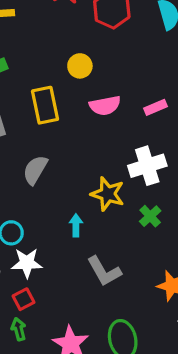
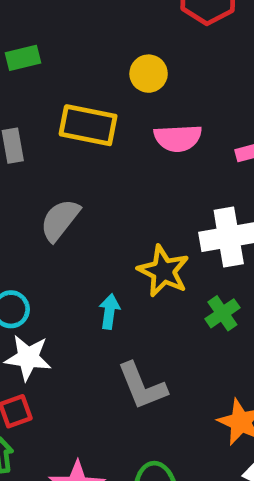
yellow rectangle: (45, 105) -> (88, 125), turned -75

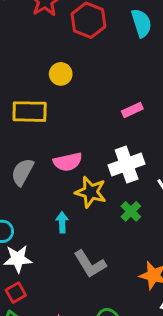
pink semicircle: (178, 138) -> (68, 162), moved

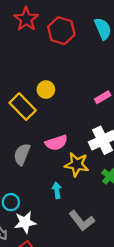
yellow circle: (61, 74) -> (46, 90), moved
yellow rectangle: (30, 112) -> (23, 107), turned 50

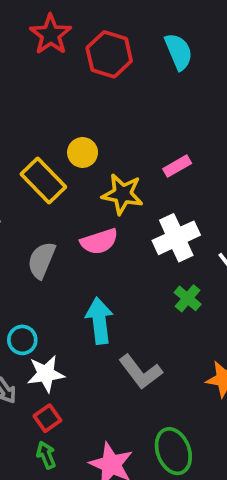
yellow star: (77, 164) -> (122, 194), moved
cyan arrow: (57, 190) -> (99, 321), size x1.6

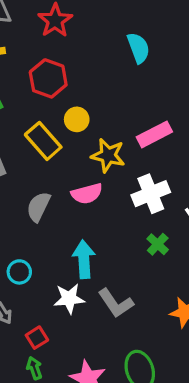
cyan semicircle: (179, 52) -> (138, 48), moved
red hexagon: (109, 54) -> (48, 78), moved
pink rectangle: (177, 166) -> (154, 134), size x1.5
white star: (46, 374) -> (69, 299), moved

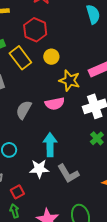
yellow rectangle: (43, 141) -> (20, 58), moved

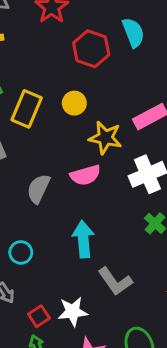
red hexagon: (35, 30) -> (91, 49), moved
yellow rectangle: (20, 58) -> (27, 109), turned 65
white star: (39, 169) -> (73, 312), moved

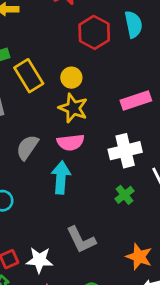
yellow rectangle: (27, 109) -> (29, 76), turned -64
yellow star: (105, 138) -> (73, 108), moved
cyan arrow: (83, 239) -> (61, 178), moved

